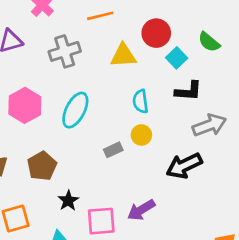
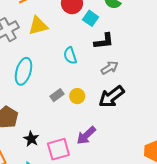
yellow triangle: (123, 56) -> (38, 26), moved
gray arrow: (209, 125) -> (110, 68), moved, size x0.7
yellow circle: (141, 135) -> (77, 96), moved

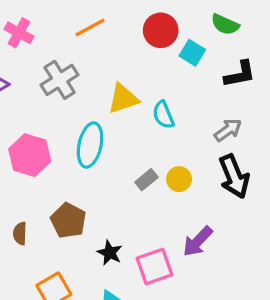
yellow triangle: (38, 26) -> (123, 99), moved
black L-shape: (104, 41) -> (240, 74), moved
black arrow: (111, 97) -> (234, 176), turned -72

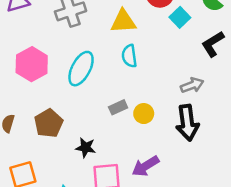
black L-shape: (240, 74) -> (213, 44), turned 144
yellow triangle: (123, 99) -> (123, 21), moved
cyan semicircle: (163, 115) -> (129, 56), moved
black star: (110, 253) -> (86, 148), moved, turned -30

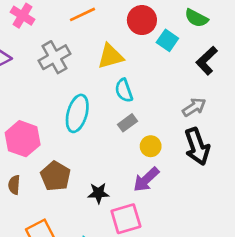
pink hexagon: (32, 64) -> (23, 139), moved
gray rectangle: (118, 107) -> (127, 123), moved
purple arrow: (145, 166) -> (146, 180), moved

